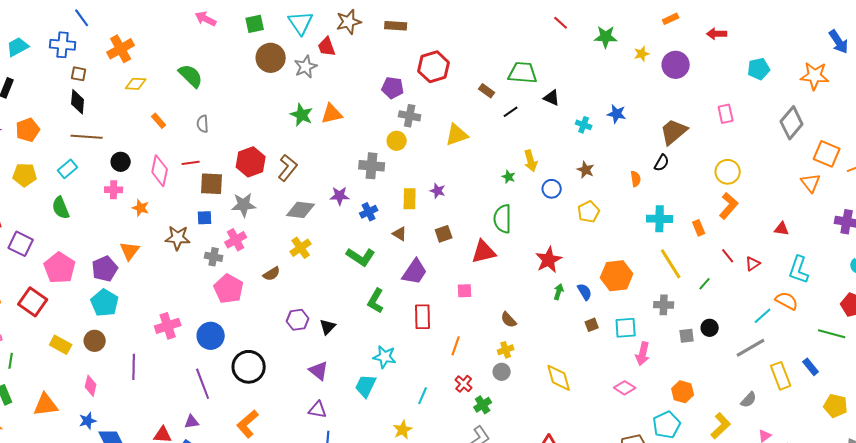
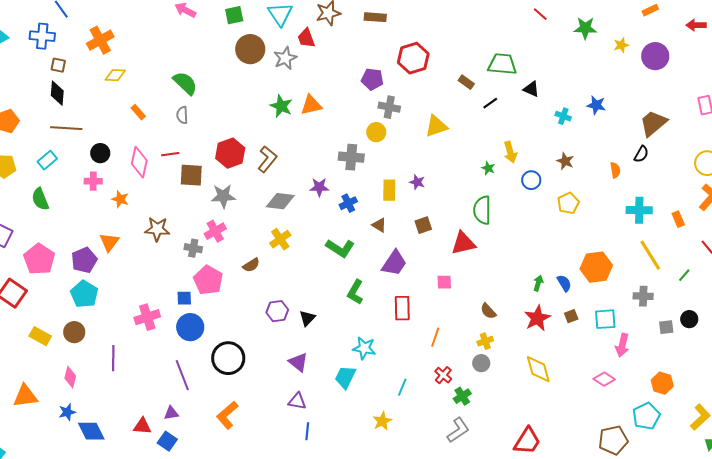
green semicircle: (191, 76) -> (185, 83), moved
blue square: (205, 218) -> (184, 298), moved
red star: (549, 260) -> (537, 318), moved

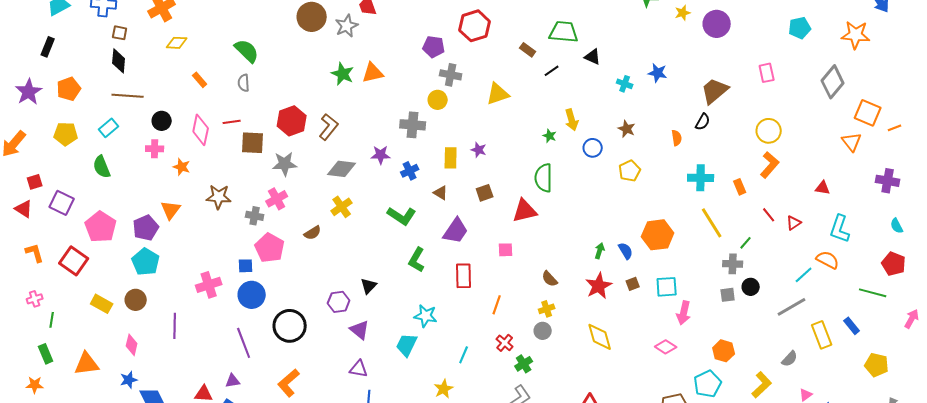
gray cross: (643, 296) -> (733, 264), moved
purple hexagon: (277, 311) -> (339, 302), moved

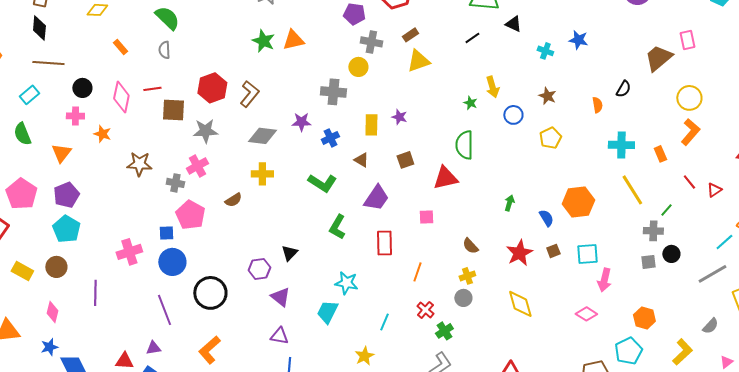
brown rectangle: (528, 50) -> (410, 35), moved, turned -70
brown trapezoid: (715, 91) -> (658, 58), moved
yellow cross: (342, 207) -> (262, 174), turned 35
orange triangle: (171, 210) -> (61, 153), moved
green arrow: (600, 251) -> (509, 203), moved

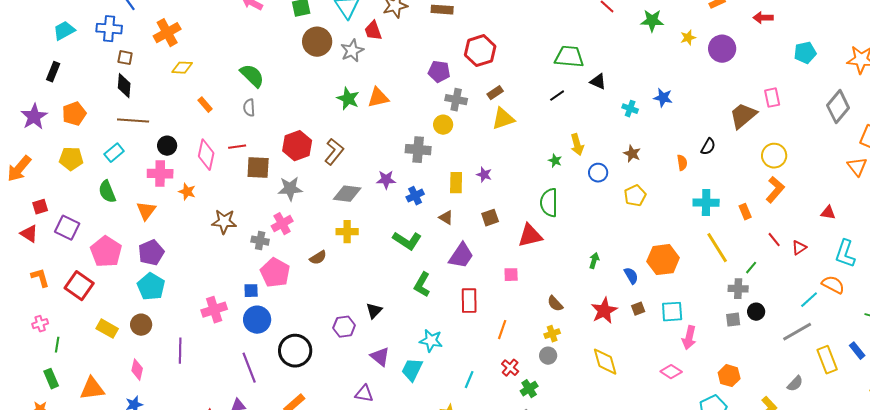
pink cross: (75, 116) -> (160, 174), size x1.4
purple triangle: (280, 297) -> (380, 357), moved

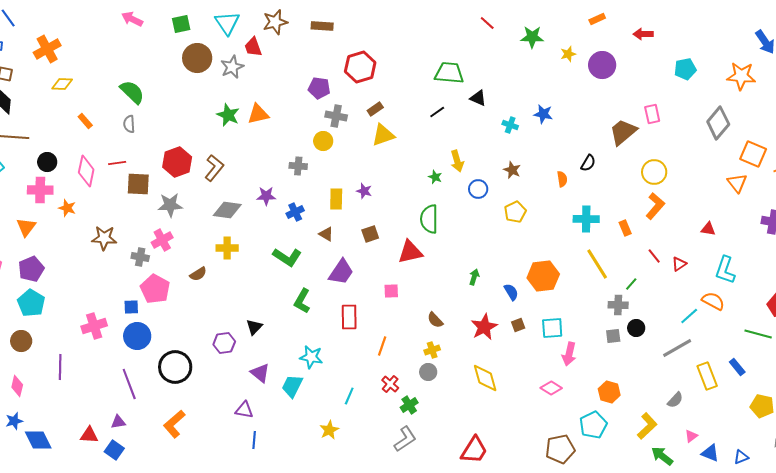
gray cross: (418, 150) -> (298, 166), size x0.7

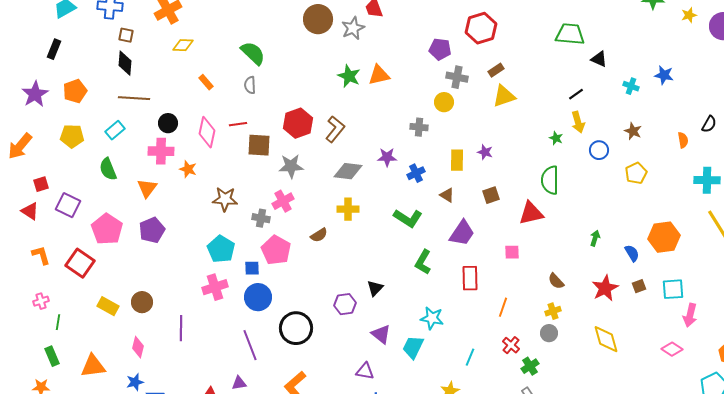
black line: (437, 112) -> (576, 94), moved
cyan pentagon: (31, 303) -> (221, 249), moved

